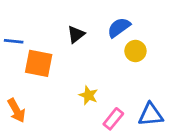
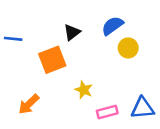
orange square: (39, 63) -> (52, 60), moved, turned -32
orange arrow: (16, 110) -> (29, 104), moved, turned 75
pink rectangle: (113, 119) -> (107, 112), turned 36

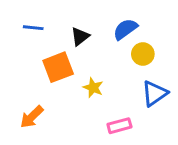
blue line: (13, 39) -> (33, 28), moved
yellow star: (84, 90) -> (93, 88), moved
blue triangle: (143, 108) -> (155, 93), moved, turned -30

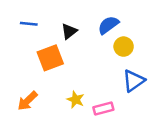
yellow star: (93, 88) -> (76, 100), moved

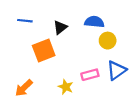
blue semicircle: (108, 25) -> (94, 22), turned 42
pink rectangle: (103, 108) -> (90, 75), moved

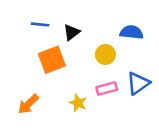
blue line: (25, 21) -> (40, 24), moved
blue semicircle: (94, 22) -> (132, 32), moved
yellow circle: (108, 41) -> (105, 55), moved

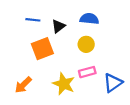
blue semicircle: (132, 32) -> (89, 19), moved
blue triangle: (138, 83) -> (113, 83), moved
yellow star: (78, 103) -> (64, 84), size x1.5

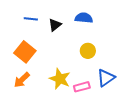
yellow circle: (86, 44) -> (88, 51), moved
orange square: (42, 49) -> (25, 52), moved, turned -30
pink rectangle: (87, 72) -> (82, 87), moved

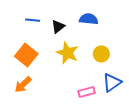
yellow circle: (88, 51) -> (101, 54), moved
yellow star: (60, 79) -> (67, 53), moved

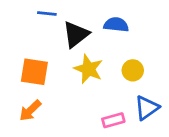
blue line: (33, 20) -> (47, 14), moved
black triangle: (58, 26) -> (76, 34), size x1.5
orange square: (26, 55) -> (34, 72), turned -30

